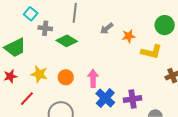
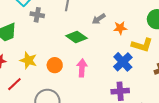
green diamond: (67, 41) -> (76, 37), moved
blue cross: (105, 98) -> (123, 62), moved

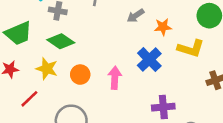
green diamond: (76, 37) -> (61, 41), moved
blue cross: (123, 62) -> (149, 59), moved

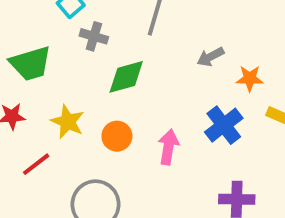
green diamond: (61, 41) -> (126, 77), moved, turned -56

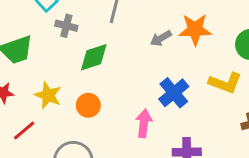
orange star: (250, 78) -> (195, 30), moved, size x1.5
pink arrow: (168, 147) -> (144, 123), moved

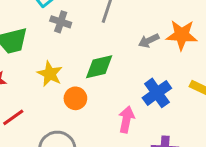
green diamond: (94, 57) -> (99, 67), moved
yellow star: (48, 95) -> (50, 74), moved

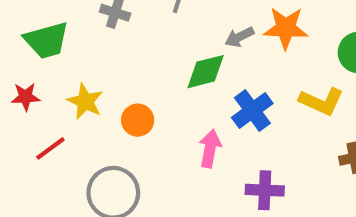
green diamond: (99, 67) -> (206, 72), moved
yellow star: (50, 74) -> (85, 101), moved

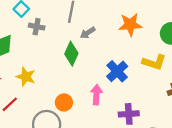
gray arrow: (239, 37) -> (88, 33), moved
green diamond: (206, 72) -> (71, 54), moved, turned -45
orange circle: (138, 120) -> (64, 102), moved

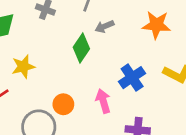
yellow star: (26, 77) -> (23, 67), turned 30
pink arrow: (96, 95) -> (103, 101), turned -30

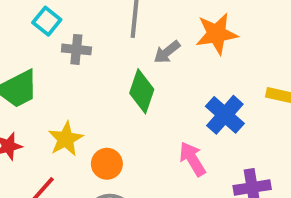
orange star: (156, 25) -> (217, 34), moved
orange circle: (63, 104) -> (107, 164), moved

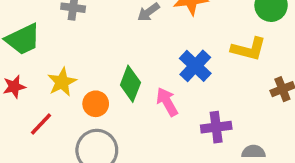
green diamond: (142, 91) -> (130, 84), moved

